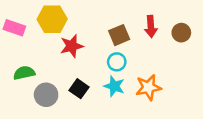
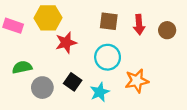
brown square: (119, 35) -> (109, 21), moved, turned 30
cyan circle: (117, 62) -> (108, 57), size x1.5
cyan star: (114, 86) -> (100, 92), moved, turned 30

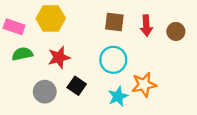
red star: (66, 43) -> (59, 57), moved
green semicircle: (22, 67) -> (22, 54), moved
cyan star: (100, 92) -> (118, 96), moved

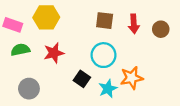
black square: (77, 86) -> (82, 79), moved
gray circle: (45, 92) -> (29, 89), moved

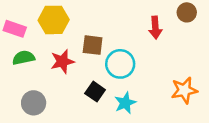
brown square: (105, 21) -> (93, 45), moved
brown circle: (161, 29) -> (187, 12), moved
orange star: (132, 78) -> (184, 90), moved

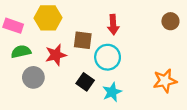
brown circle: (187, 12) -> (170, 21), moved
red arrow: (155, 28) -> (113, 25), moved
gray circle: (34, 103) -> (33, 77), moved

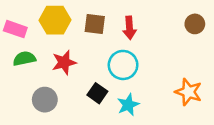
brown square: (83, 40) -> (95, 24), moved
gray circle: (33, 77) -> (45, 100), moved
orange star: (165, 81) -> (188, 92), turned 30

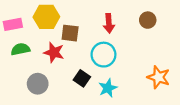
brown square: (95, 24) -> (70, 33), moved
brown circle: (195, 24) -> (148, 20), moved
pink rectangle: (15, 29) -> (13, 24), turned -30
red star: (64, 62) -> (54, 52), turned 30

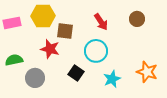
red arrow: (109, 23) -> (101, 22), turned -30
green semicircle: (20, 49) -> (14, 60), moved
cyan star: (108, 88) -> (112, 79), moved

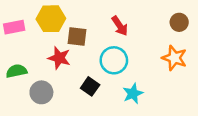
brown circle: (137, 19) -> (179, 22), moved
orange star: (147, 72) -> (174, 58), moved

